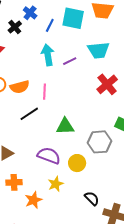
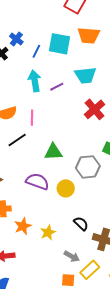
yellow star: (56, 184) -> (48, 232), moved

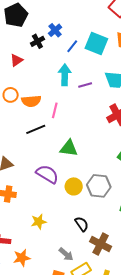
gray hexagon: (88, 167) -> (99, 186), moved
orange star: (23, 226) -> (22, 258), moved
yellow star: (48, 232) -> (39, 222), moved

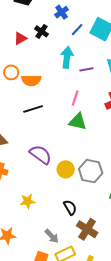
black cross: (37, 41) -> (42, 31), moved, turned -32
pink line: (55, 110) -> (75, 98), moved
green triangle: (69, 148) -> (78, 122), moved

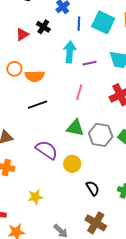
blue line: (77, 30) -> (79, 24), turned -40
green triangle: (78, 122) -> (75, 128), moved
gray hexagon: (91, 171) -> (101, 135), moved
black semicircle: (70, 207) -> (93, 188), moved

